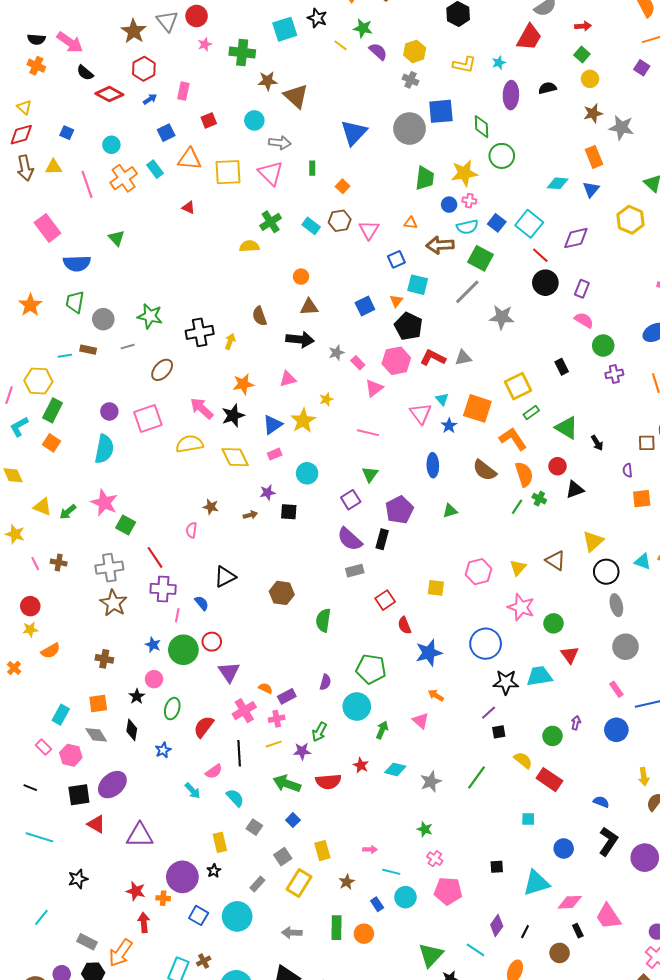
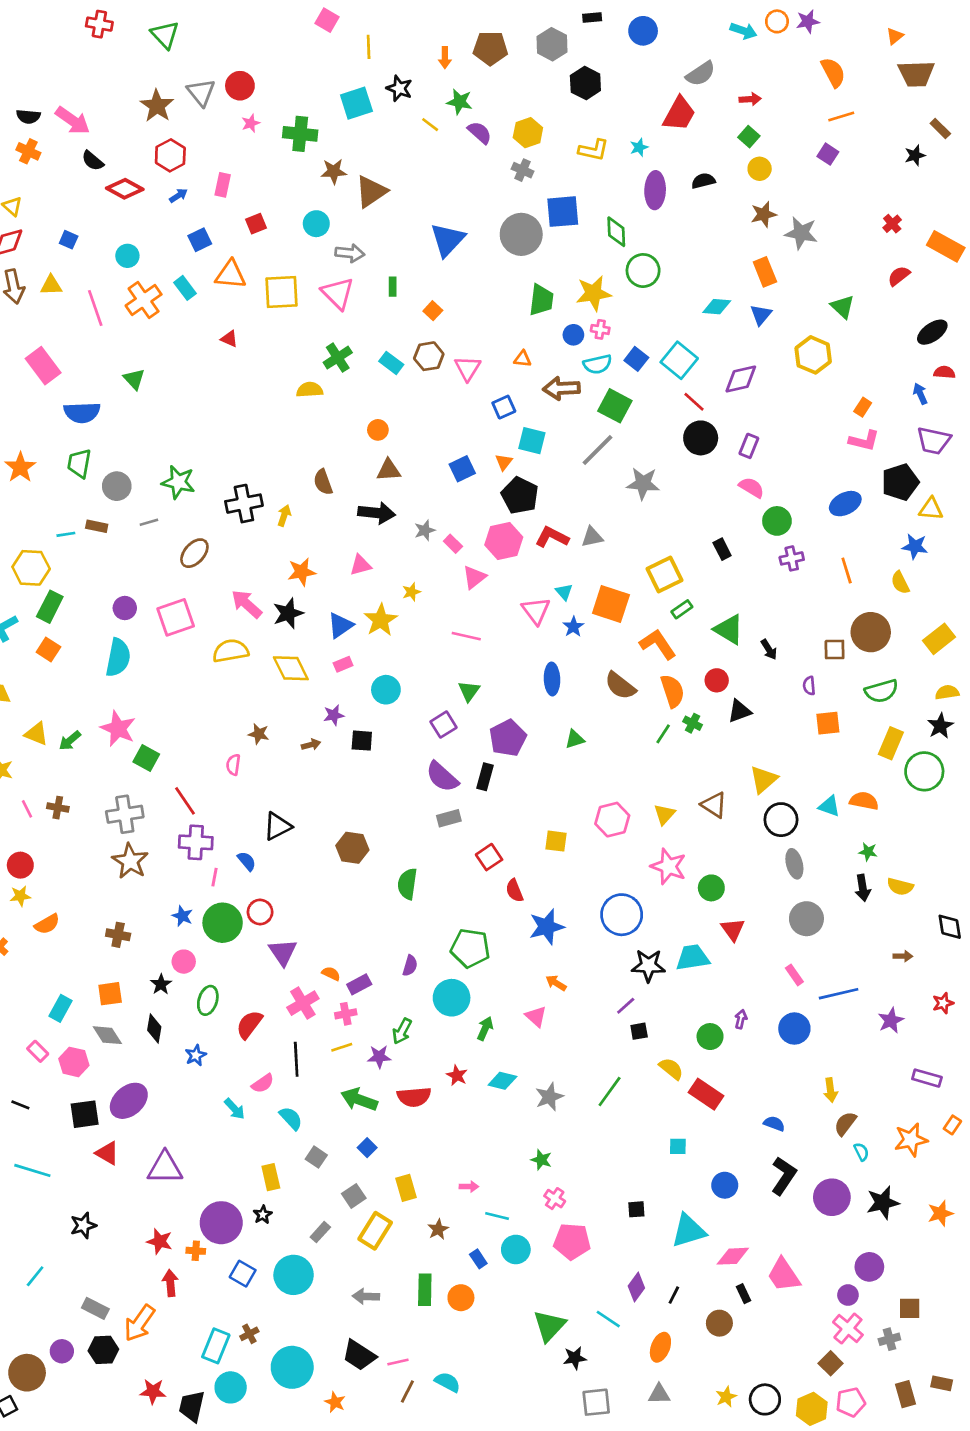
brown triangle: (296, 96) -> (371, 192), turned 44

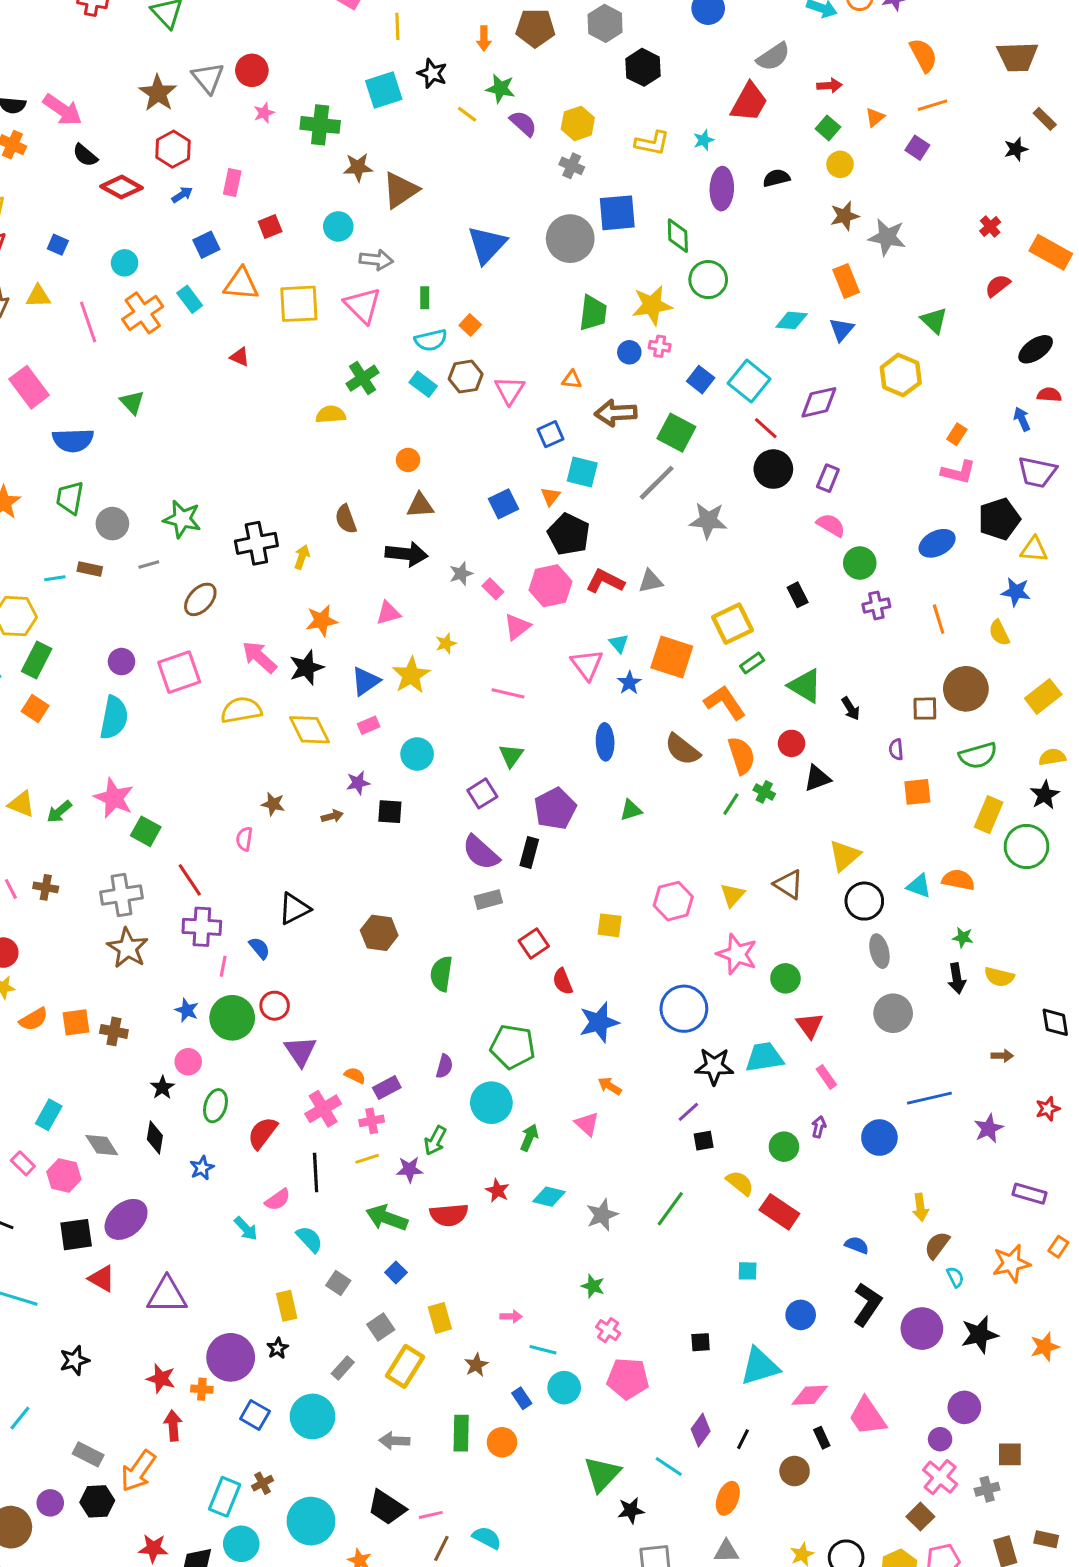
orange triangle: (895, 36) -> (875, 117), moved
cyan semicircle: (598, 364) -> (431, 340), moved
pink rectangle: (794, 975) -> (826, 1077), moved
orange square: (110, 994) -> (76, 1022), moved

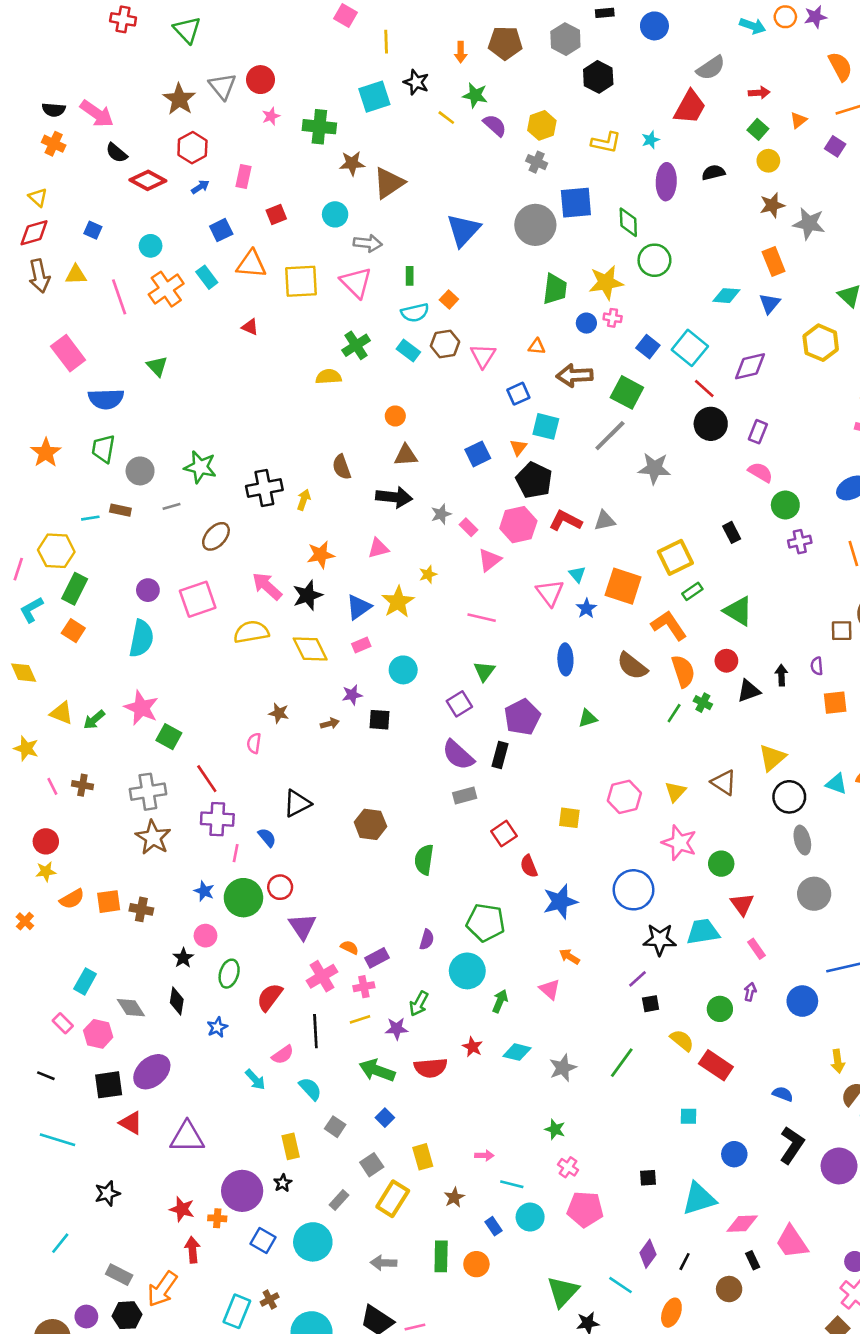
black arrow: (851, 709) -> (781, 675), moved, turned -150

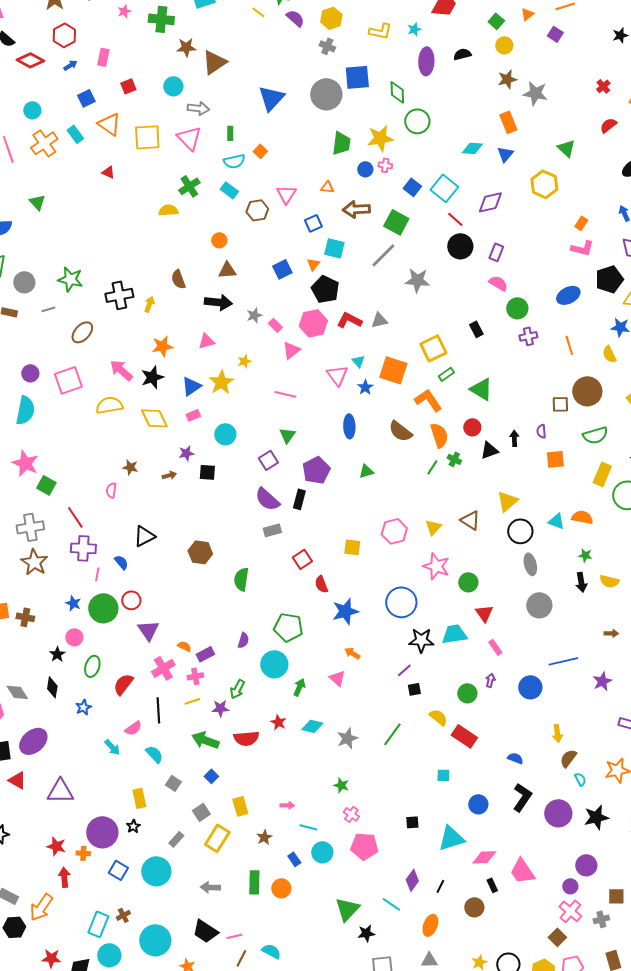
orange triangle: (251, 264) -> (109, 124), turned 30
brown hexagon: (445, 344) -> (257, 210), moved

